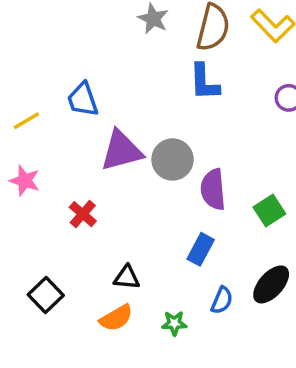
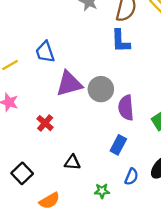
orange semicircle: (116, 318) -> (49, 201), moved

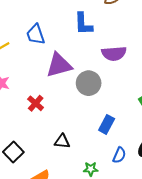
blue L-shape: (121, 41) -> (83, 24), moved
gray circle: (101, 89) -> (89, 83), moved
purple semicircle: (126, 108) -> (114, 53), moved, turned -90

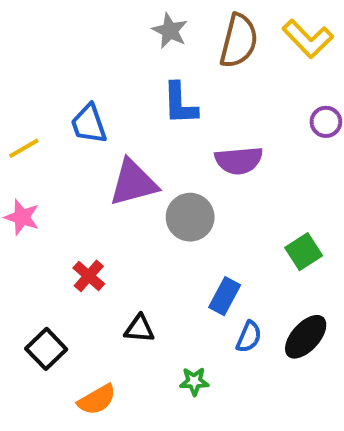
red cross: (36, 103) -> (89, 276), moved
blue semicircle: (119, 155) -> (249, 337), moved

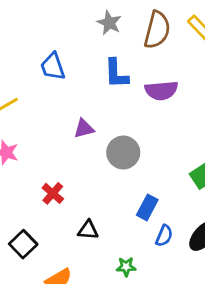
blue trapezoid: (89, 124) -> (53, 66), moved
purple semicircle: (239, 160) -> (161, 90), moved
purple triangle: (133, 183) -> (84, 129), size x0.6

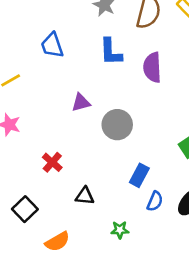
purple semicircle: (161, 90) -> (152, 67), turned 92

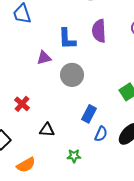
blue L-shape: (111, 52) -> (67, 39), moved

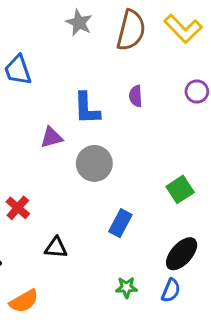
purple semicircle: (99, 31) -> (136, 96), size x0.6
blue semicircle: (101, 134) -> (171, 290), moved
green star: (74, 156) -> (126, 287), moved

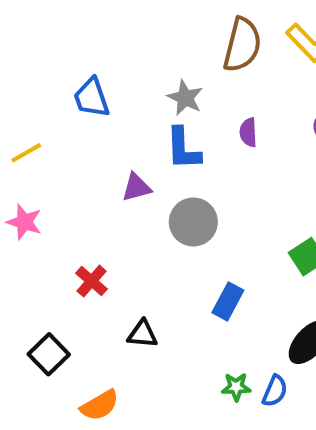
gray star: (79, 23) -> (185, 98), moved
blue semicircle: (171, 290) -> (275, 391), moved

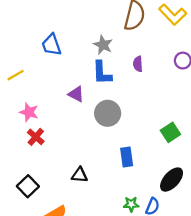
purple triangle: (136, 187) -> (76, 94), turned 42
pink star: (24, 222) -> (29, 112), moved
red cross: (92, 281) -> (36, 137), moved
blue rectangle: (228, 301) -> (127, 157), turned -36

